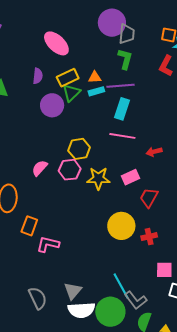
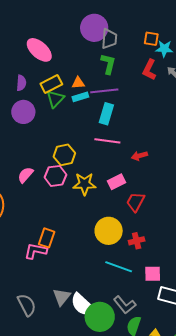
purple circle: (52, 105) -> (23, 112), moved
orange rectangle: (29, 226) -> (47, 238), moved
cyan line: (121, 286) -> (119, 267), moved, turned -40
white semicircle: (81, 310) -> (83, 305), moved, turned 48

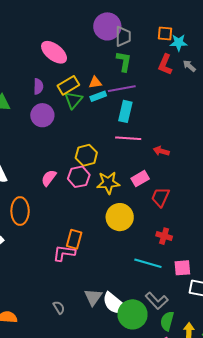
red arrow: (139, 156) -> (161, 151), turned 35
yellow circle: (109, 231) -> (120, 217), moved
red cross: (137, 241) -> (164, 236), turned 35
gray semicircle: (27, 305) -> (59, 308), size x0.6

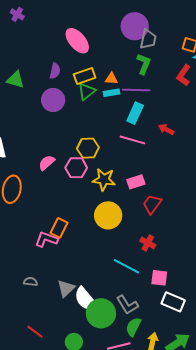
red arrow: (161, 151) -> (166, 129), moved
gray semicircle: (59, 308) -> (31, 282), moved, turned -64

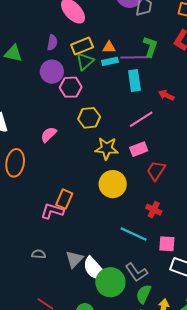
green L-shape: (144, 64) -> (150, 47), moved
cyan rectangle: (135, 113) -> (134, 81), turned -30
pink line: (132, 140) -> (141, 119), moved, turned -45
pink hexagon: (76, 168) -> (71, 87), moved

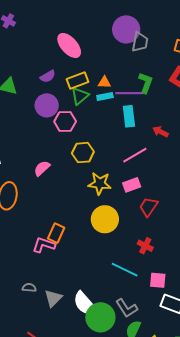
purple semicircle: (52, 43) -> (48, 76), turned 49
gray triangle: (74, 259) -> (53, 298), moved

